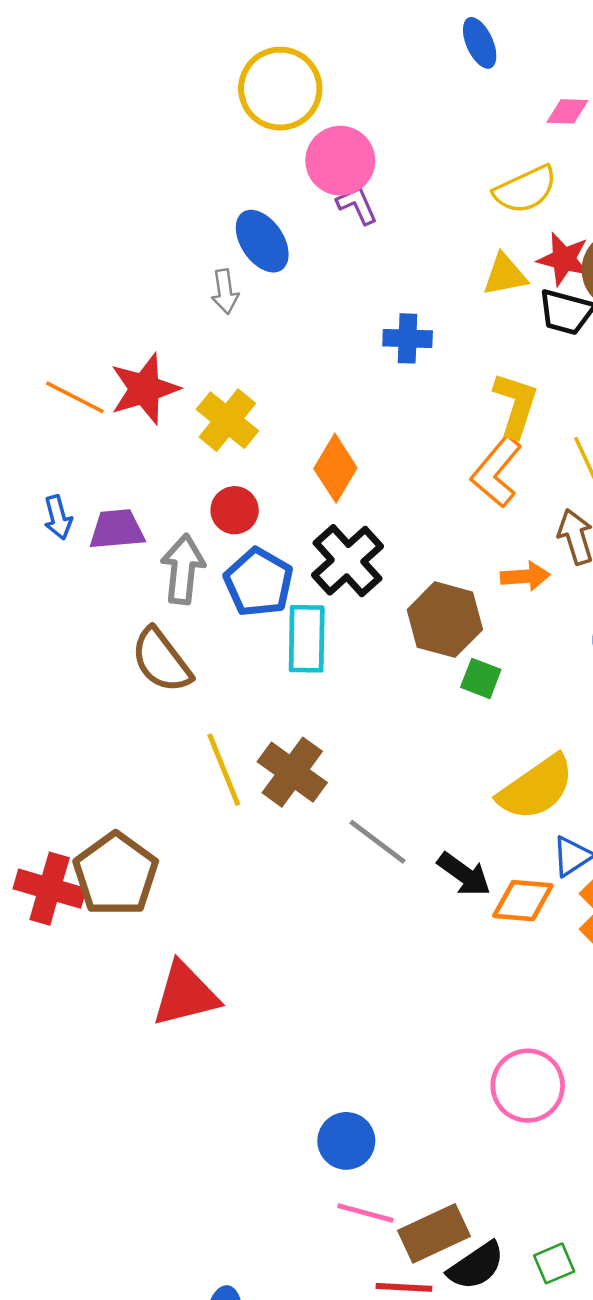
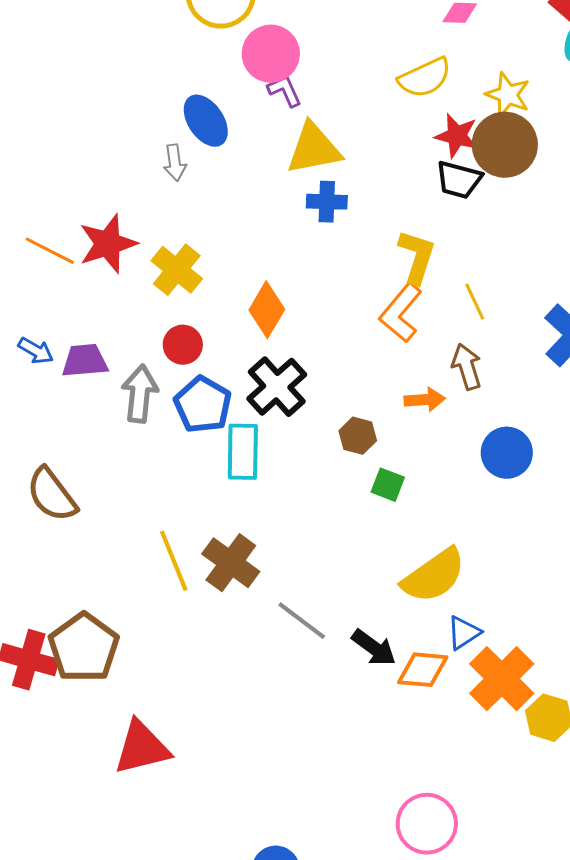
yellow triangle: (505, 275) -> (314, 149), moved, size x1.5
blue arrow: (58, 517) -> (36, 351), turned -45
brown hexagon: (445, 620) -> (358, 436), size x0.6
brown semicircle: (161, 660) -> (52, 495), moved

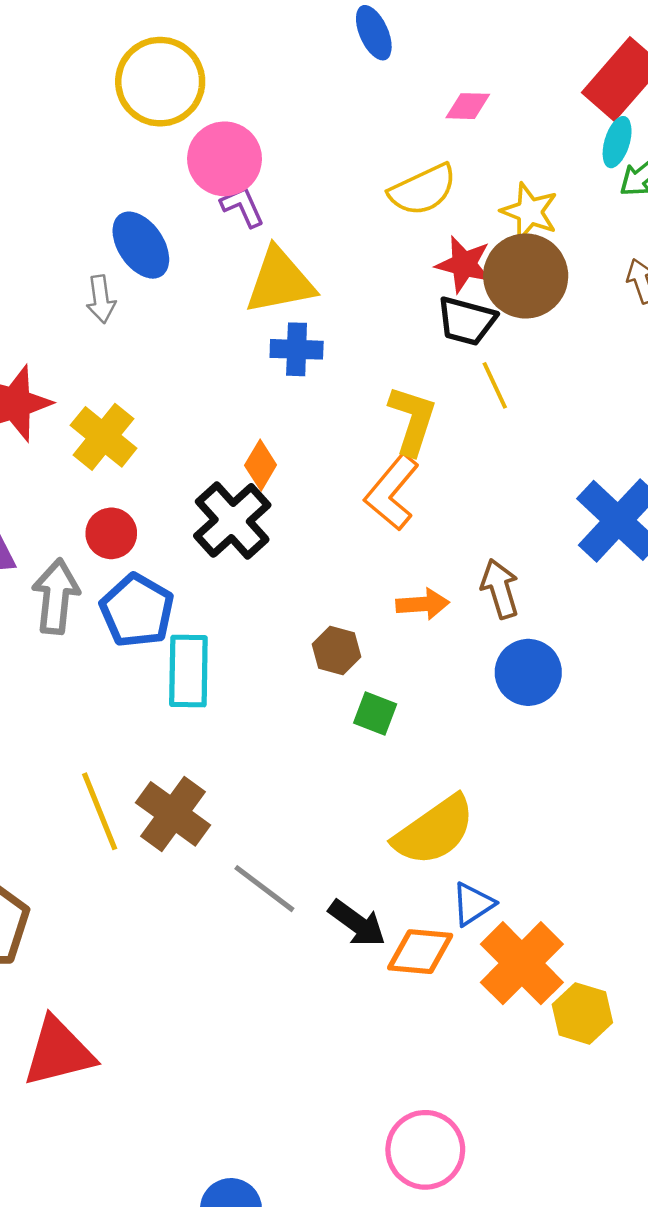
yellow line: (475, 302) -> (495, 385), moved
orange diamond: (267, 310) -> (261, 465), moved, size x0.7
brown arrow: (467, 367) -> (500, 589), moved
black cross: (277, 387) -> (232, 520), moved

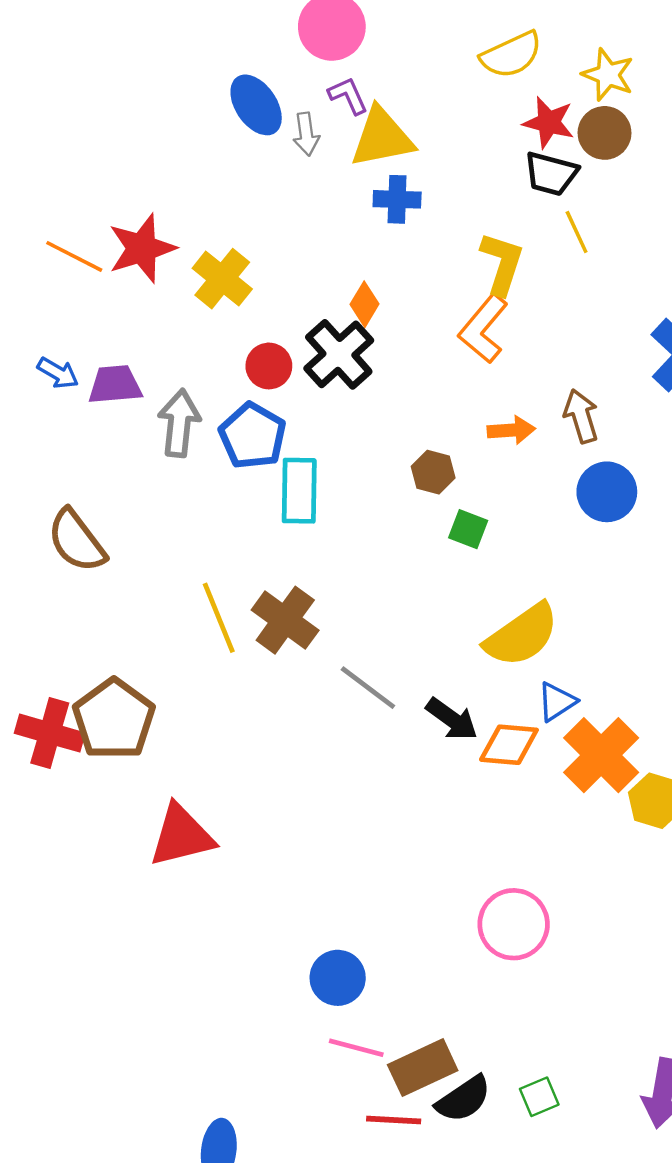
purple L-shape: (243, 206) -> (348, 96), moved
brown circle: (526, 276) -> (605, 133), size x0.7
gray arrow: (101, 299) -> (306, 134), moved
red circle: (111, 533) -> (269, 366), moved

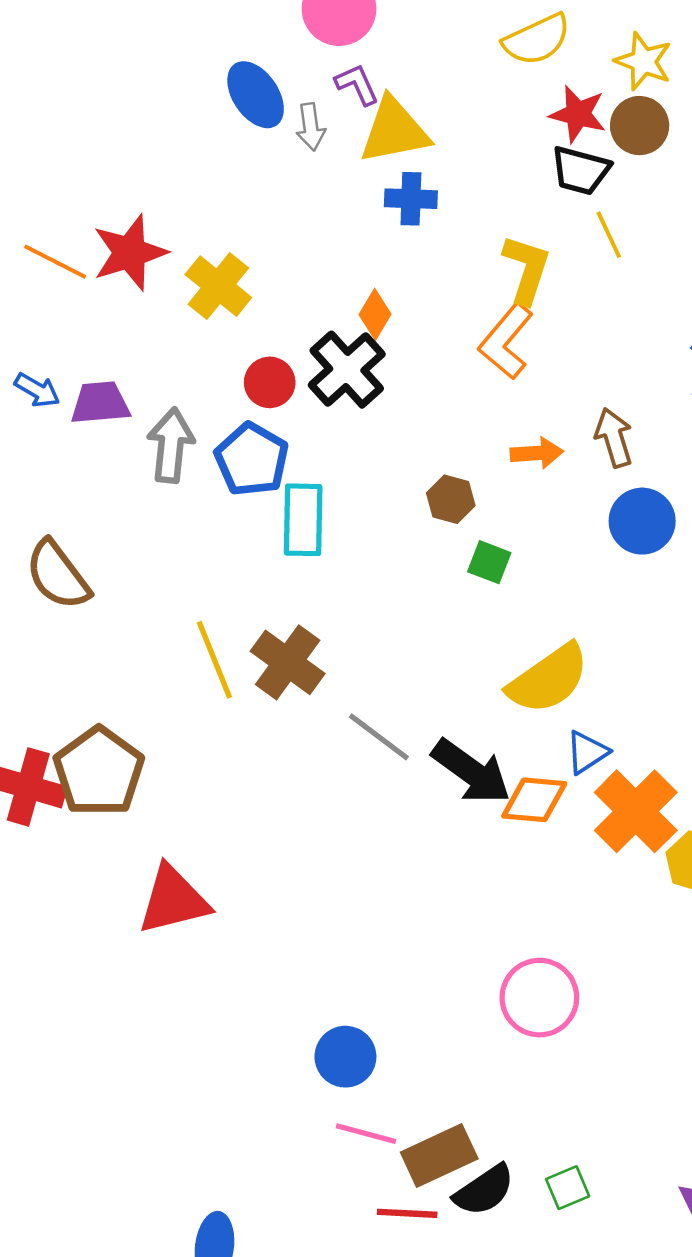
black arrow: (452, 719) -> (471, 772), size x1.4

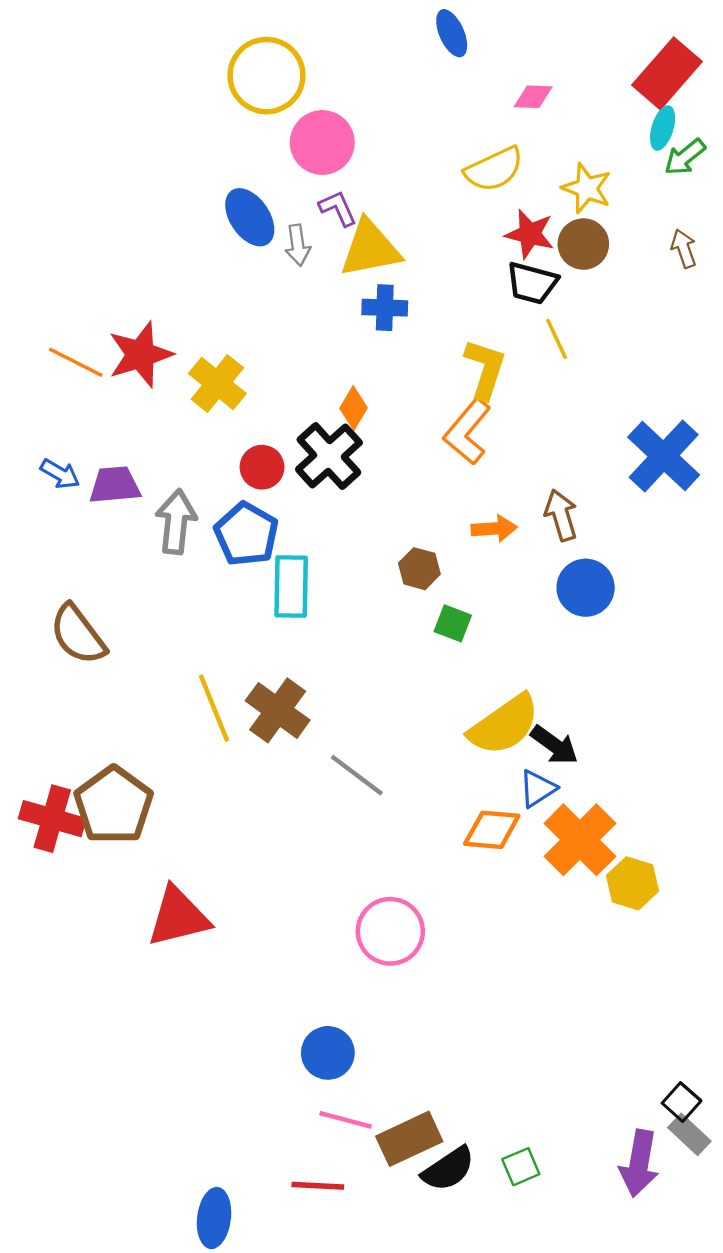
black arrow: (471, 772) -> (554, 745), moved, size x0.7
pink circle: (539, 998) -> (390, 931), moved
red line: (407, 1213) -> (318, 1186), moved

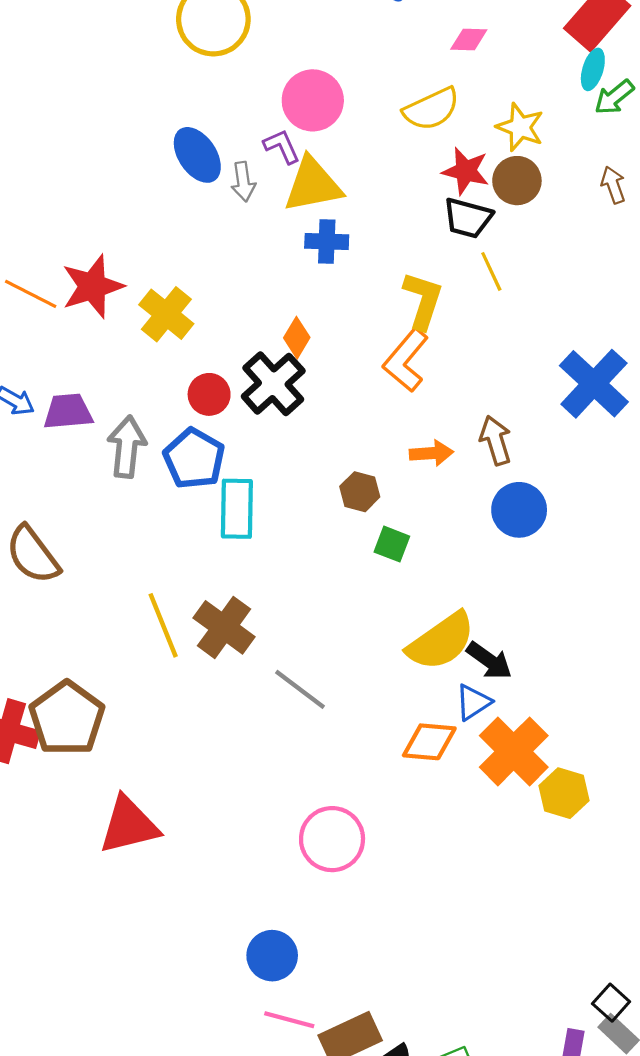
pink circle: (322, 143) -> (313, 100), moved

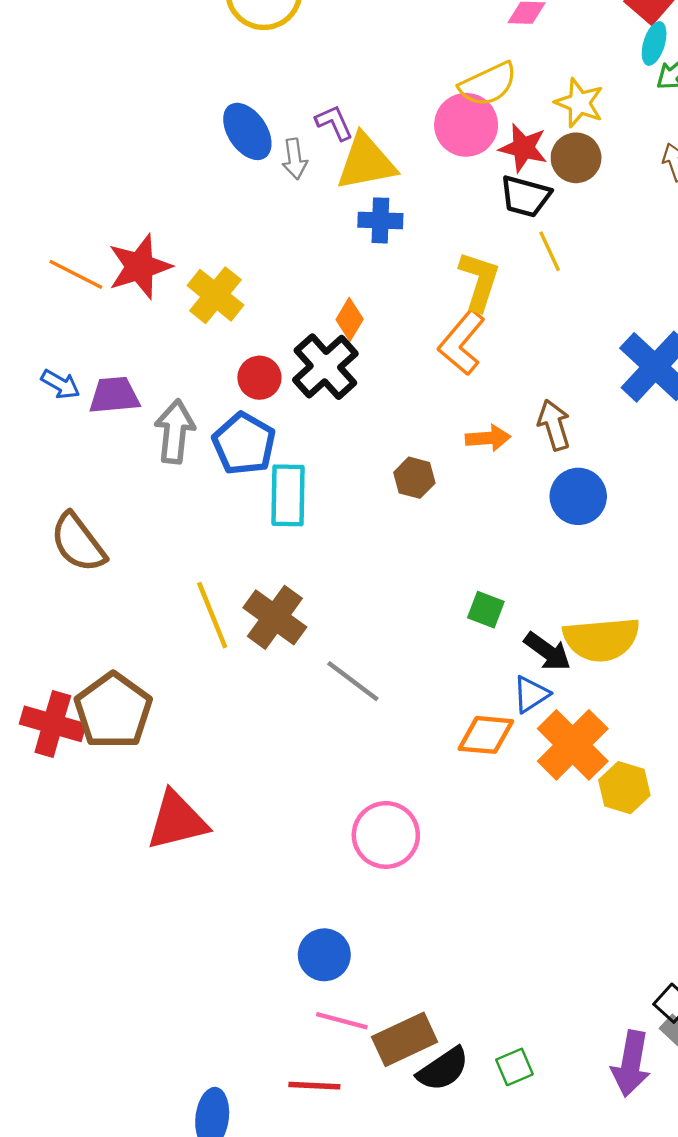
pink circle: (313, 100) -> (466, 125), moved
green square: (392, 544) -> (486, 610), moved
yellow semicircle: (441, 641) -> (601, 639), moved, turned 30

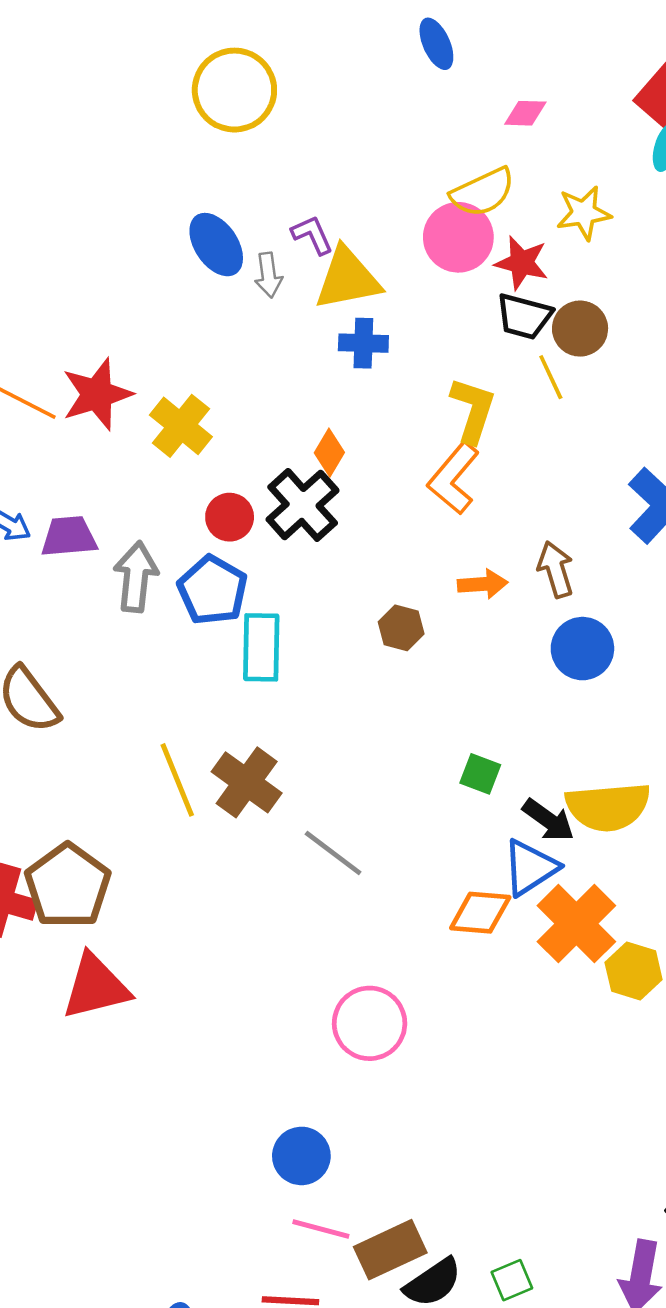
yellow star: (579, 103) -> (584, 213), turned -30
brown circle: (576, 158) -> (580, 329), moved
blue triangle: (531, 694) -> (530, 868), size x1.4
red triangle: (177, 821) -> (96, 987), moved

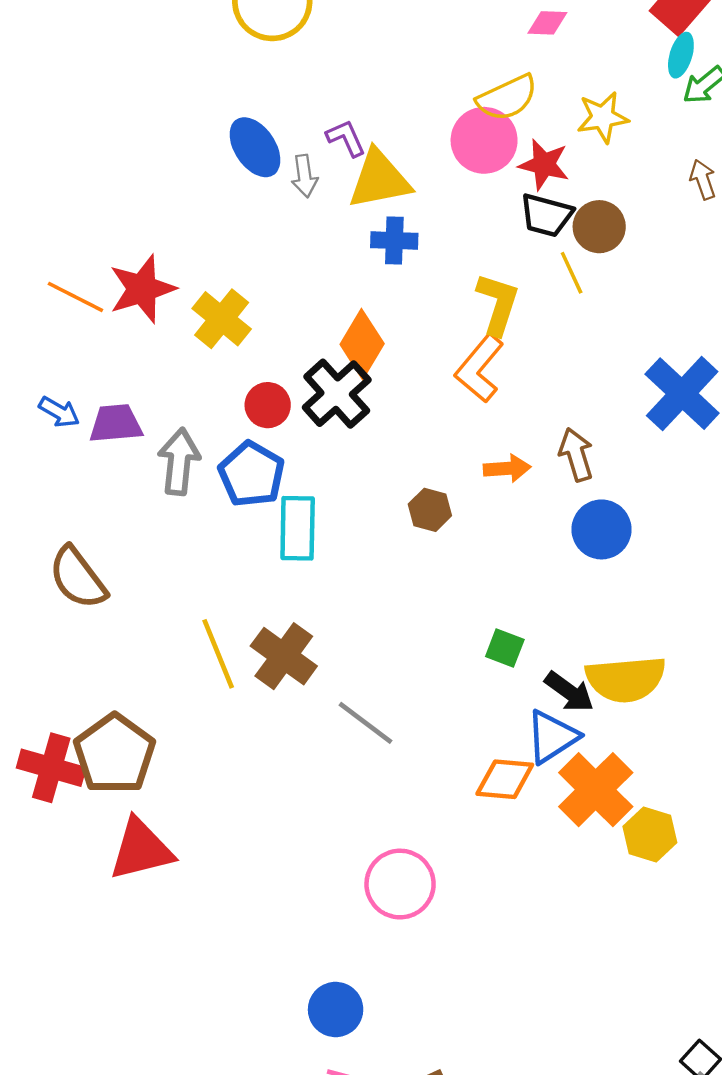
orange diamond: (329, 453) -> (362, 344), size x1.5

